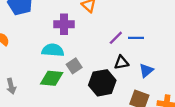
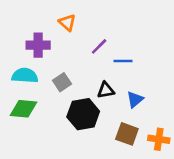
purple line: (116, 38) -> (99, 46), moved
gray square: (74, 66) -> (62, 82), moved

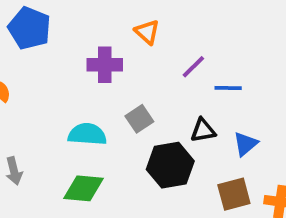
cyan semicircle: (25, 76) -> (87, 134), moved
green diamond: (24, 109) -> (83, 188), moved
brown square: (127, 134) -> (234, 194), turned -35

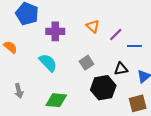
orange triangle: (147, 32) -> (93, 26), moved
purple cross: (105, 65) -> (55, 31), moved
cyan semicircle: (87, 134) -> (48, 63), moved, turned 42

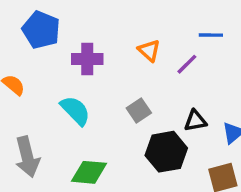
blue line: (134, 46) -> (211, 35), moved
gray arrow: (19, 91) -> (27, 157), size x1.6

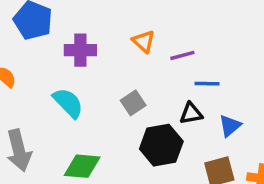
blue line: (211, 35) -> (207, 84), moved
purple line: (187, 64) -> (182, 55), turned 30

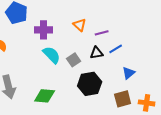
blue line: (207, 84) -> (116, 49), turned -32
cyan semicircle: (68, 103) -> (52, 55), moved
black triangle: (191, 113) -> (97, 53), moved

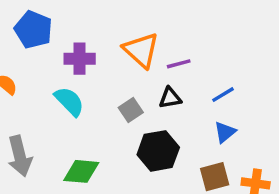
orange triangle: (80, 25) -> (141, 50), size x1.6
blue line: (116, 49) -> (223, 95), moved
cyan semicircle: (52, 55) -> (69, 101), moved

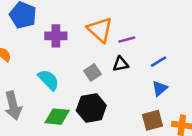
cyan semicircle: (69, 101) -> (49, 80), moved
black hexagon: (158, 151) -> (91, 108), moved

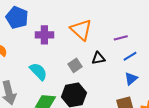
purple line: (127, 40) -> (121, 38), moved

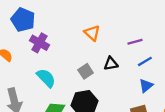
orange triangle: (81, 30) -> (92, 33), size x0.7
purple cross: (44, 35) -> (39, 43), moved, turned 30

